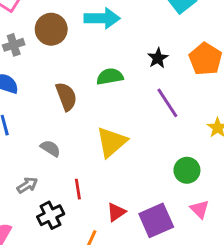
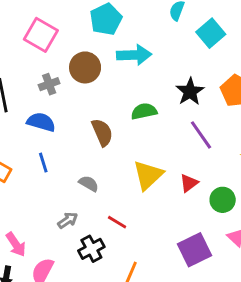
black star: (158, 58) -> (190, 92), size x1.4
red line: (78, 189) -> (117, 222), turned -48
red triangle: (116, 212) -> (189, 183), moved

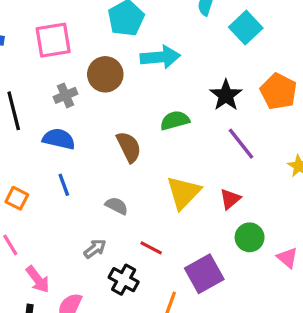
pink square: (41, 35) -> (53, 40), turned -36
green circle: (223, 200) -> (250, 237), moved
black cross: (91, 249) -> (124, 280), turned -30
purple square: (194, 250) -> (204, 274), moved

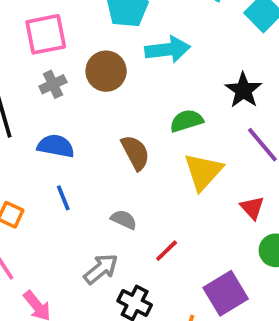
gray cross: (65, 95) -> (53, 84), moved
yellow triangle: (183, 193) -> (203, 172), moved
red triangle: (230, 199) -> (252, 208), turned -30
red line: (151, 248) -> (167, 251), moved, turned -70
gray arrow: (95, 249) -> (101, 269), size x1.4

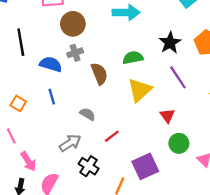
brown circle: (106, 71) -> (73, 24), moved
gray cross: (53, 84) -> (75, 53), moved

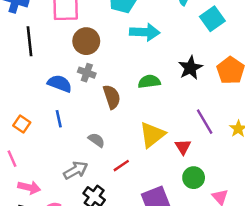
black line: (21, 42) -> (30, 41), moved
gray cross: (75, 53) -> (87, 73), turned 35
purple line: (178, 77) -> (205, 122), moved
yellow triangle: (140, 90) -> (152, 135), moved
pink arrow: (28, 161) -> (29, 187), turned -48

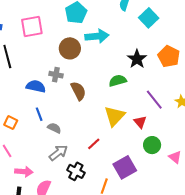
brown circle: (86, 41) -> (70, 48), moved
green semicircle: (149, 82) -> (118, 81), moved
gray semicircle: (96, 140) -> (54, 128), moved

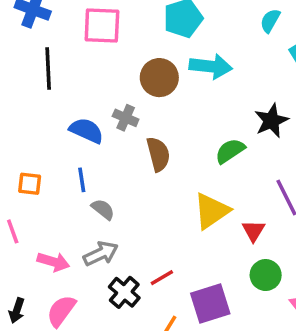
green semicircle: (118, 81) -> (230, 151), turned -30
orange square: (11, 123) -> (30, 184), turned -32
red line: (94, 144) -> (162, 278), moved
pink arrow: (24, 172) -> (53, 262), moved

